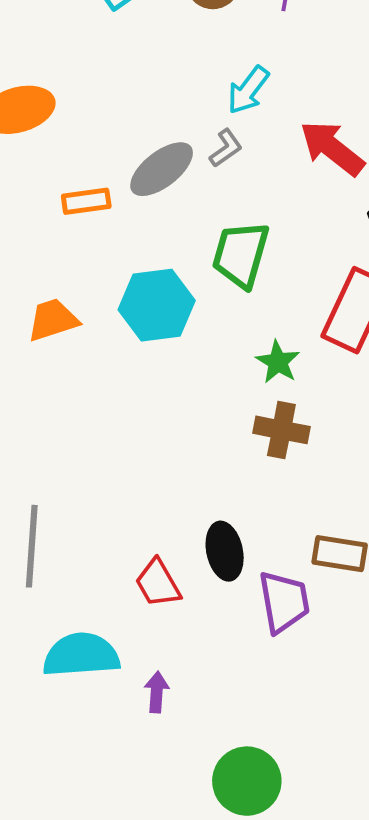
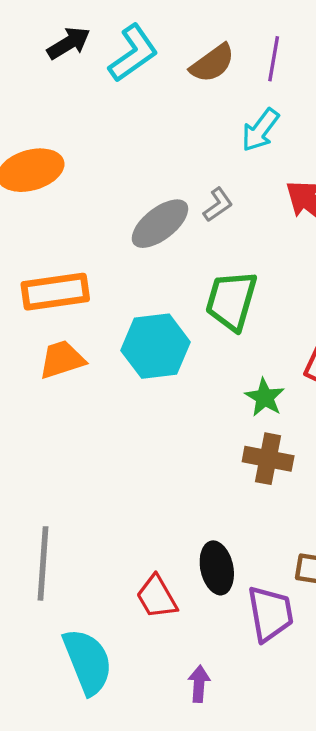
cyan arrow: (248, 90) -> (260, 130), moved
orange rectangle: (86, 201) -> (55, 292), moved, size x1.5
cyan semicircle: (81, 655) -> (88, 661), turned 72
purple arrow: (157, 692) -> (199, 684), moved

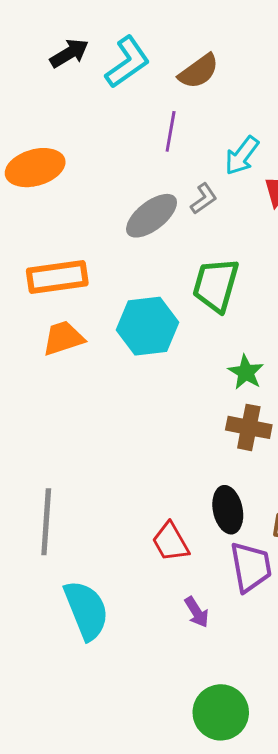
purple line: (274, 59) -> (171, 131), moved
cyan arrow: (260, 130) -> (242, 156), moved
black ellipse: (217, 568) -> (228, 510), moved
red trapezoid: (157, 597) -> (171, 542), moved
purple arrow: (199, 684) -> (197, 612), moved, turned 144

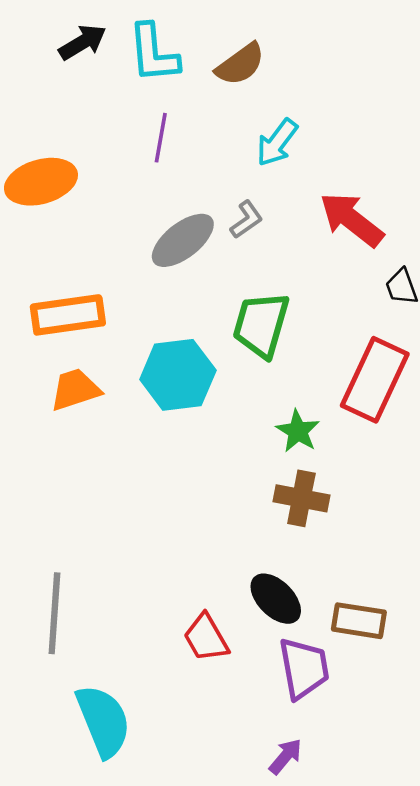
cyan L-shape: (127, 62) -> (153, 53), turned 120
purple line: (171, 131) -> (161, 138), moved
cyan arrow: (242, 156) -> (277, 143), moved
black ellipse: (228, 510) -> (276, 599), turned -33
purple arrow: (197, 612) -> (286, 756), moved, turned -108

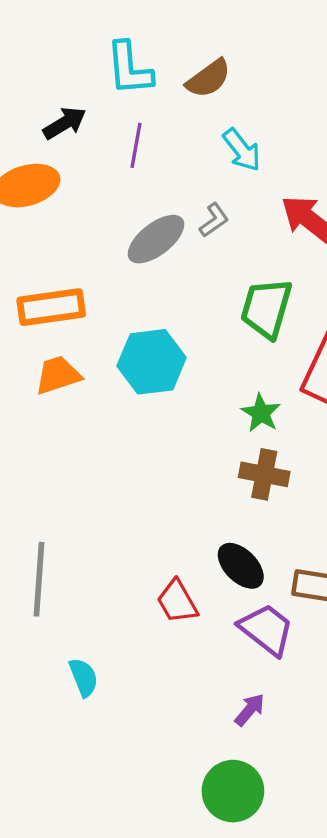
black arrow: (83, 42) -> (65, 123), moved
cyan arrow: (277, 143) -> (242, 150), turned -75
green trapezoid: (261, 325) -> (266, 308), moved
purple trapezoid: (304, 668) -> (266, 629), turned -42
cyan semicircle: (103, 721) -> (84, 677), size x0.6

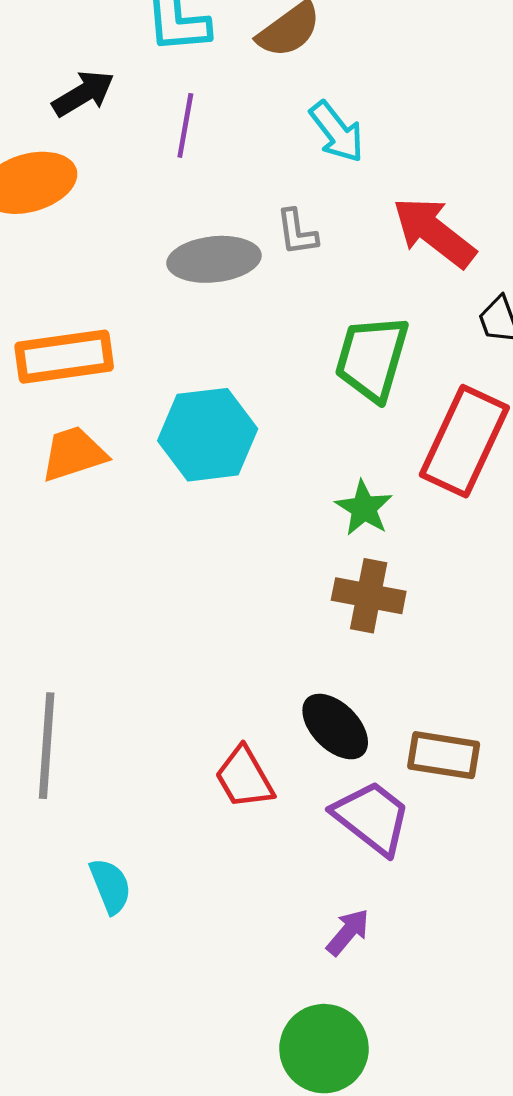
gray L-shape: (214, 220) -> (297, 232), turned 117
gray ellipse: (156, 239) -> (214, 259), turned 32

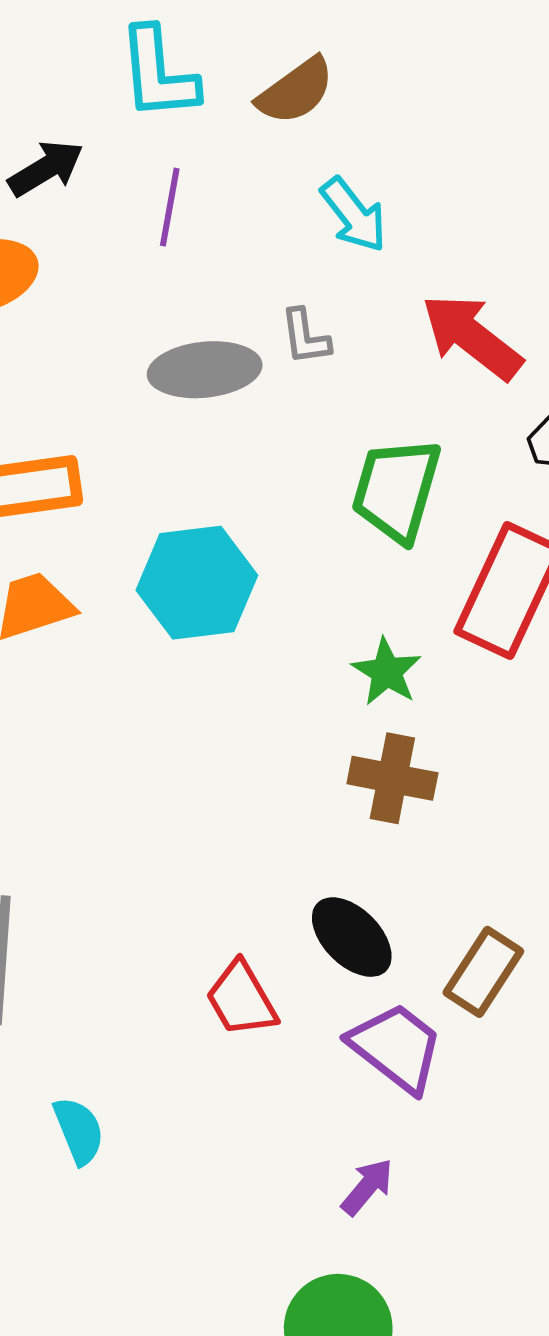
brown rectangle: (444, 755) -> (483, 972), turned -66

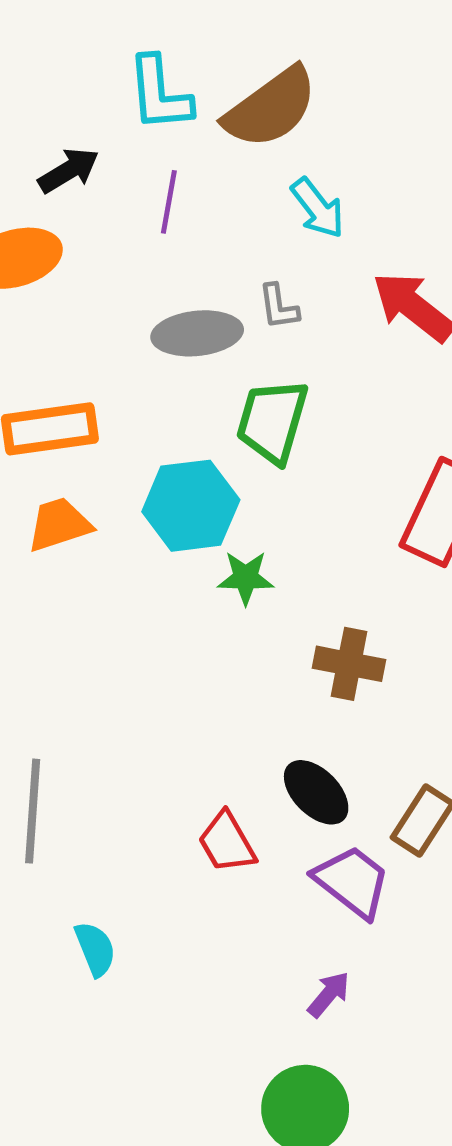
brown semicircle: (296, 91) -> (271, 108), size x1.5
green trapezoid: (396, 490) -> (272, 421), moved
green star: (387, 672) -> (246, 578), moved, turned -30

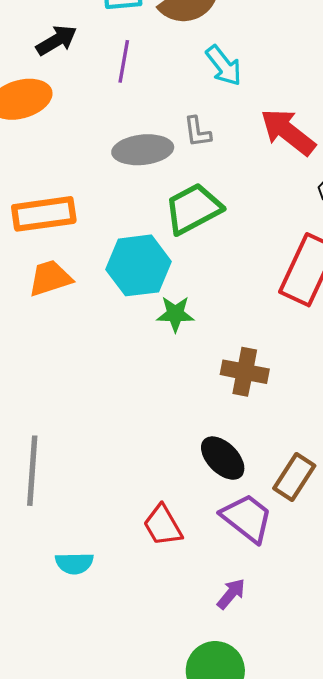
green trapezoid: (272, 421) -> (193, 209), turned 46
red trapezoid: (227, 842) -> (163, 525), moved
cyan semicircle: (95, 949) -> (74, 563), turned 111

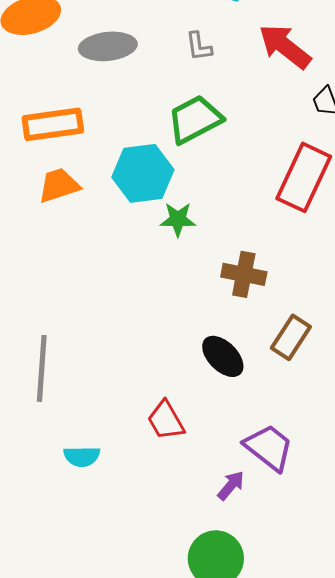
gray ellipse: (143, 150) -> (108, 46), moved
brown rectangle: (294, 477) -> (291, 337), moved
purple trapezoid: (247, 518) -> (269, 447), moved

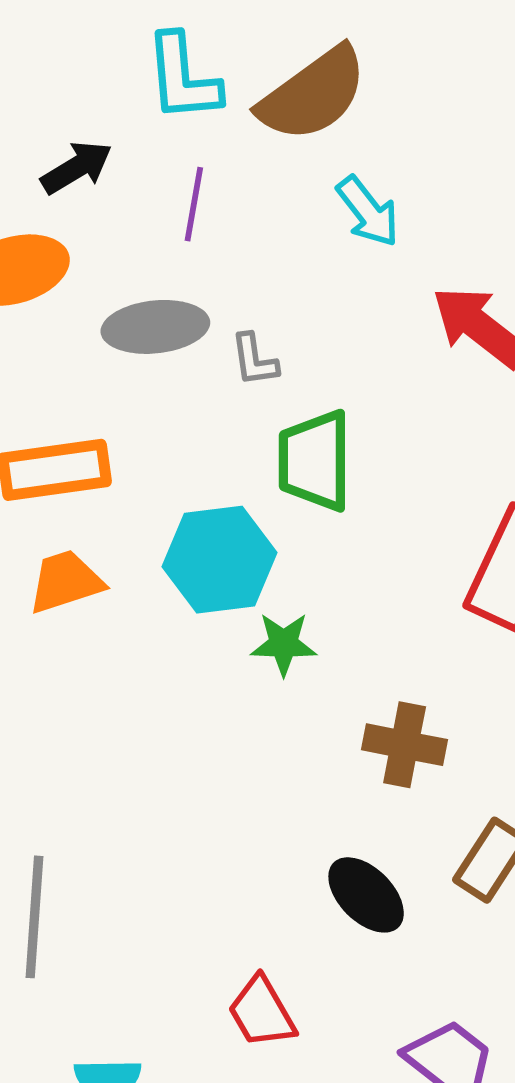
gray L-shape: (199, 46) -> (254, 360), moved
green trapezoid: (195, 119) -> (315, 461), turned -62

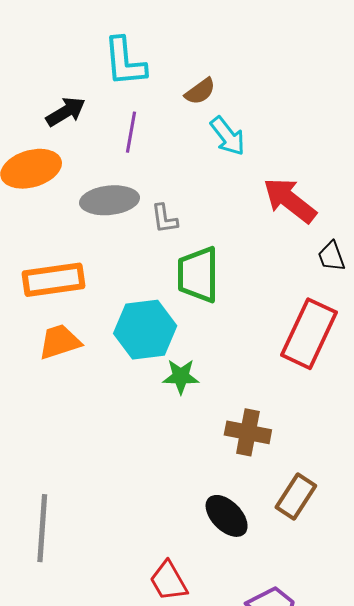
brown semicircle: (313, 94) -> (200, 91), moved, size x0.5

